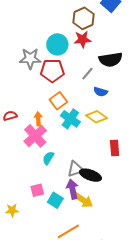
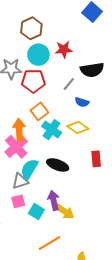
brown hexagon: (83, 18) -> (31, 28), moved
orange arrow: (38, 119) -> (19, 130), size x1.5
cyan semicircle: (48, 158) -> (29, 169), size x1.5
gray triangle: (75, 169) -> (20, 181), moved
black ellipse: (90, 175) -> (58, 165), moved

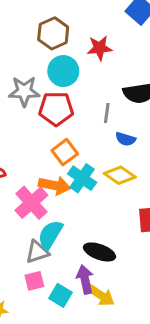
red star: (64, 50) -> (99, 48), moved
gray line: (69, 84) -> (107, 113), turned -32
orange arrow: (19, 130) -> (55, 185), moved, turned 105
black ellipse: (58, 165) -> (99, 252), moved

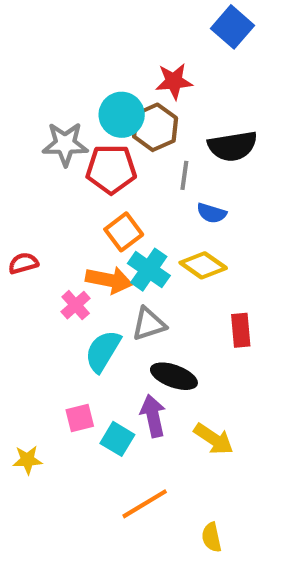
brown hexagon: (53, 33) -> (155, 127), moved
pink cross: (31, 203) -> (76, 305), size x0.6
gray triangle: (37, 252) -> (149, 324), moved
yellow arrow: (101, 295) -> (214, 439), moved

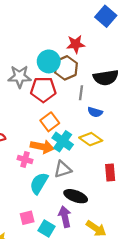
pink cross: (76, 305) -> (25, 160), turned -32

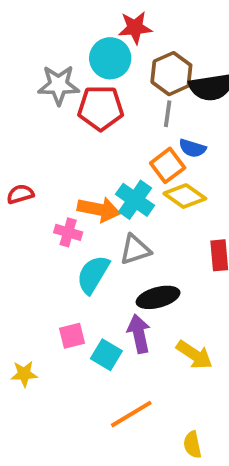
red star: (76, 44) -> (135, 28), moved
brown hexagon: (66, 68) -> (171, 74), moved
orange square: (50, 122) -> (168, 165), moved
black ellipse: (76, 196) -> (158, 297), turned -35

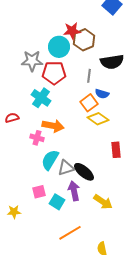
brown hexagon: (171, 74) -> (84, 40), moved
cyan cross: (135, 200) -> (41, 98), moved
gray triangle: (135, 250) -> (66, 168), moved
black ellipse: (158, 297) -> (84, 172), turned 55

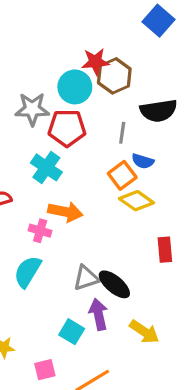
cyan semicircle: (50, 160) -> (27, 272), moved
pink square: (39, 192) -> (45, 370), moved

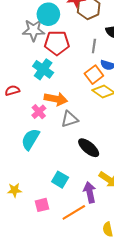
cyan circle: (75, 87) -> (48, 14), moved
pink cross: (40, 231) -> (39, 112), turned 32
gray triangle: (86, 278) -> (70, 119), moved
purple arrow: (99, 314) -> (90, 192), moved

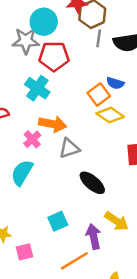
gray line: (94, 46) -> (99, 38), moved
cyan square: (60, 180) -> (58, 221), turned 35
pink square: (42, 205) -> (25, 252), moved

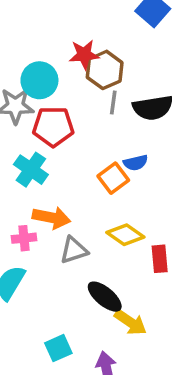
blue semicircle: (115, 83) -> (136, 163), turned -30
yellow diamond: (110, 115) -> (125, 235), moved
pink cross: (32, 139) -> (24, 238), turned 36
yellow arrow: (117, 221) -> (130, 322), moved

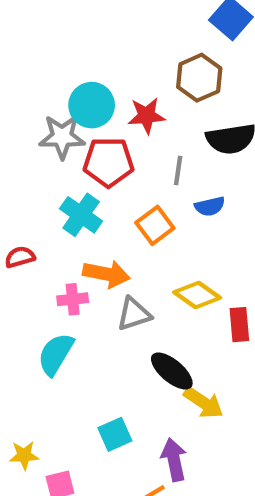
red star: (84, 55) -> (146, 116), moved
brown hexagon: (105, 70) -> (199, 78), moved
gray line: (113, 103) -> (178, 171), moved
orange square: (113, 178) -> (155, 225), moved

